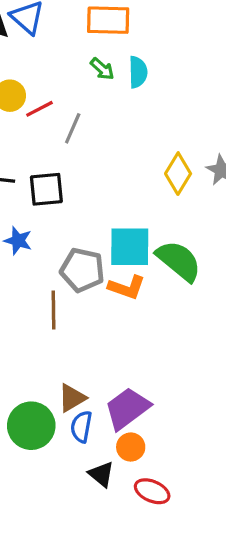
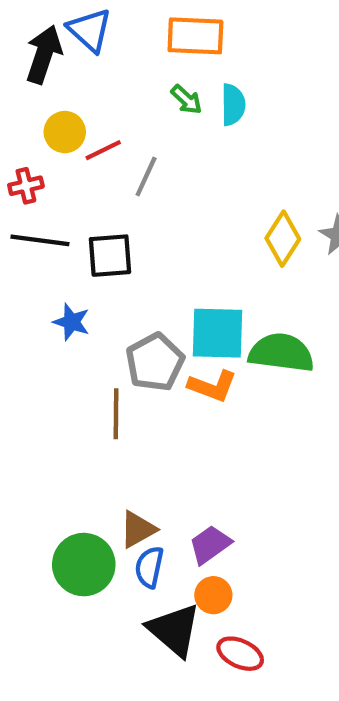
green semicircle: (179, 261) -> (281, 353), turned -33
gray pentagon: (82, 270) -> (155, 362), turned 30
purple trapezoid: (127, 408) -> (210, 545), size x0.7
black triangle: (101, 474) -> (174, 630), size x1.6

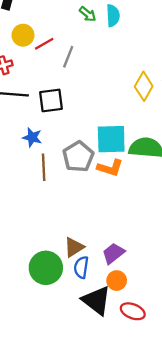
brown line: (116, 414) -> (44, 167), moved

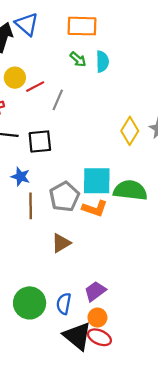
brown triangle: (74, 247) -> (61, 243), moved
red ellipse: (133, 311) -> (99, 337), moved

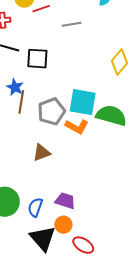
gray line: (58, 100) -> (72, 24), moved, turned 48
brown line: (31, 206) -> (21, 102), moved
purple trapezoid: (95, 291) -> (65, 201), turned 45
red ellipse: (99, 337) -> (83, 245), moved

